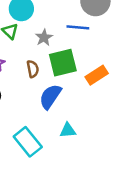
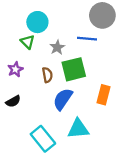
orange rectangle: (97, 75) -> (103, 95), moved, turned -42
cyan triangle: (68, 130) -> (78, 129), size x1.5

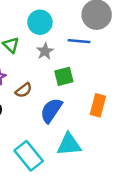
cyan circle: (37, 22) -> (40, 22), moved
green square: (74, 69) -> (64, 76), size x0.7
brown semicircle: (47, 75) -> (24, 90), moved, turned 64

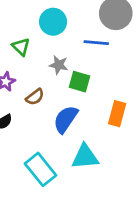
gray star: (45, 51) -> (59, 65), moved, turned -30
green square: (64, 76) -> (80, 82), turned 30

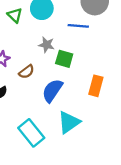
green triangle: (21, 47) -> (15, 15), moved
cyan triangle: (85, 157) -> (69, 122), turned -30

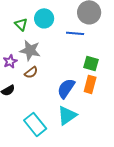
gray star: (47, 45) -> (30, 50), moved, size x1.5
green square: (64, 59) -> (91, 63), moved
blue semicircle: (52, 91) -> (66, 88), moved

